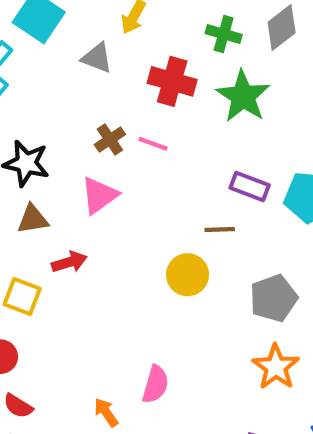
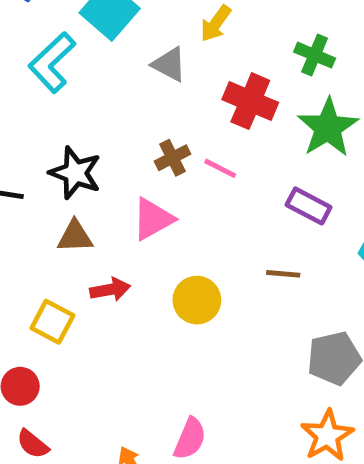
purple rectangle: (250, 187) -> (309, 206), moved
yellow circle: (188, 275) -> (197, 300), moved

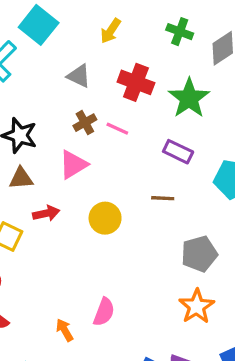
green cross: (315, 55) -> (180, 32), moved
gray triangle: (169, 64) -> (79, 76), moved

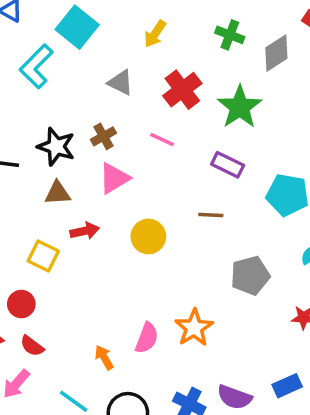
red cross: (136, 82) -> (182, 90), turned 32
brown cross: (85, 123) -> (103, 136), moved
orange star: (197, 306) -> (194, 328), moved

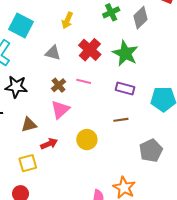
green cross: (230, 35) -> (111, 12), turned -35
brown cross: (103, 136) -> (59, 85), moved
black star: (56, 147) -> (16, 87), moved
yellow square: (43, 256) -> (28, 163), turned -30

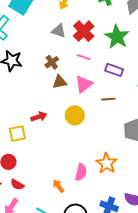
gray triangle: (53, 53) -> (59, 31), moved
pink line: (84, 81) -> (84, 57), moved
pink triangle: (60, 109) -> (84, 84), moved
brown triangle: (29, 125) -> (60, 82), moved

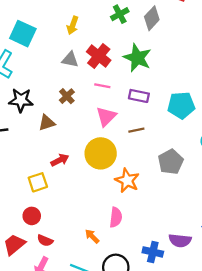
brown triangle: (60, 82) -> (47, 123), moved
yellow circle: (75, 115) -> (101, 153), size x1.4
orange star: (107, 163) -> (127, 181), moved

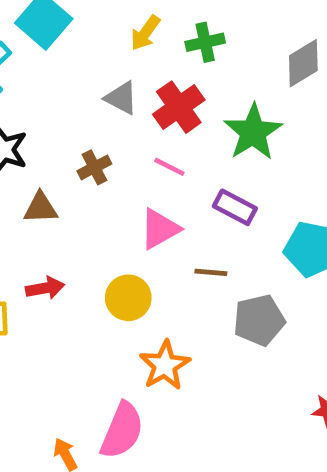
green cross: (120, 14) -> (205, 42), moved
yellow circle: (101, 153) -> (128, 298), size x0.7
gray pentagon: (171, 162) -> (259, 320), moved
pink semicircle: (116, 217) -> (122, 431), size x1.4

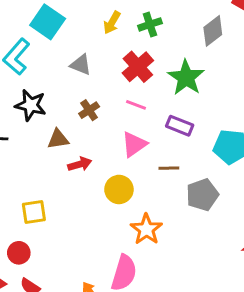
gray triangle: (121, 98) -> (81, 65), moved
red arrow: (45, 288) -> (80, 164), moved

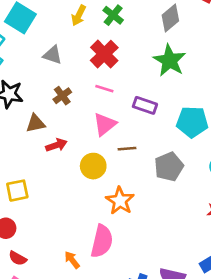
green cross: (150, 24) -> (113, 15), turned -30
green star: (186, 77) -> (170, 61), moved
brown line: (169, 168) -> (127, 149), moved

